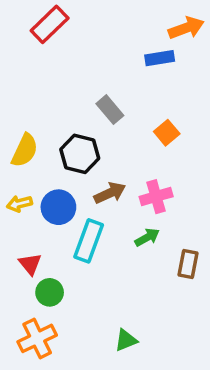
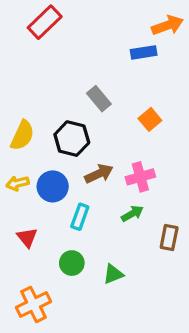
cyan rectangle: (89, 241) -> (80, 217), size x0.7
green circle: (50, 292) -> (72, 263), moved
green triangle: (126, 340) -> (113, 274), moved

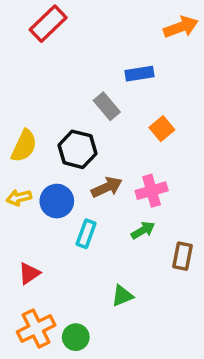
blue rectangle: (144, 52) -> (139, 74), moved
red triangle: (27, 237) -> (29, 273), moved, turned 35
green circle: (72, 263) -> (76, 337), moved

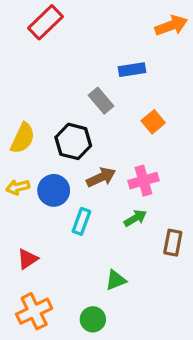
green circle: (76, 337) -> (93, 319), moved

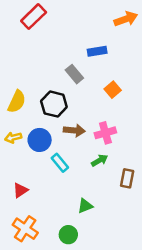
brown arrow: (101, 177) -> (74, 130), turned 30
cyan rectangle: (81, 221) -> (60, 163), turned -60
orange cross: (34, 311) -> (25, 229), turned -30

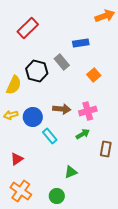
red rectangle: (34, 17) -> (28, 28), moved
black hexagon: (54, 104) -> (37, 71), moved

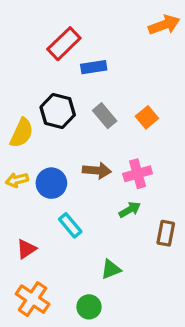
red rectangle: (28, 28) -> (64, 44), moved
blue rectangle: (81, 43) -> (94, 67), moved
gray rectangle: (62, 62) -> (105, 116), moved
cyan rectangle: (50, 136) -> (70, 225), moved

